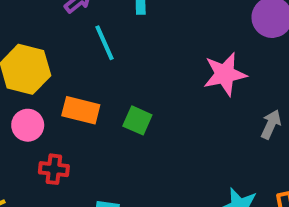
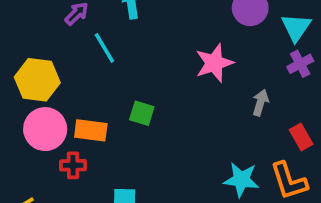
orange rectangle: (81, 110) -> (91, 130), moved
pink circle: (28, 125) -> (45, 129), size x1.5

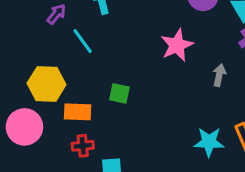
yellow hexagon: (37, 80) -> (47, 84), moved
pink circle: (45, 129) -> (24, 127), moved
red cross: (73, 165) -> (83, 146), moved

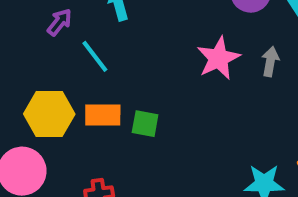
gray arrow: (219, 75) -> (270, 61), moved
orange rectangle: (78, 112) -> (103, 115), moved

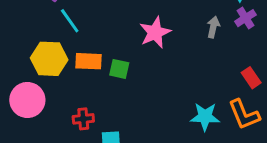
cyan line: (95, 56) -> (70, 21), moved
pink star: (218, 58) -> (155, 32), moved

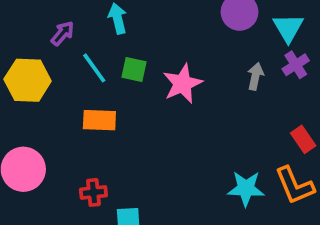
cyan line: (70, 21) -> (94, 68), moved
yellow hexagon: (49, 59) -> (28, 80), moved
green square: (119, 69) -> (134, 70), moved

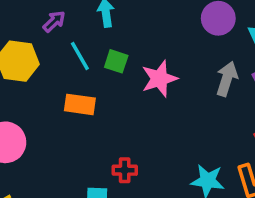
gray arrow: (255, 76) -> (227, 79), size x1.4
red cross: (93, 192) -> (125, 170), moved

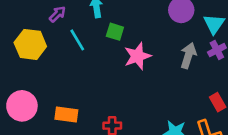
green square: (116, 61) -> (115, 32), moved
orange rectangle: (80, 104) -> (66, 114), moved

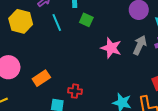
pink star: (137, 56) -> (111, 48), moved, turned 30
orange rectangle: (66, 114) -> (41, 78), turned -48

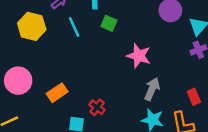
gray arrow: (140, 45) -> (152, 89), moved
red cross: (75, 91) -> (97, 107), turned 32

